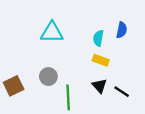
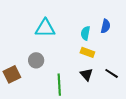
gray circle: (48, 77) -> (36, 60), moved
black line: (122, 92) -> (112, 73), moved

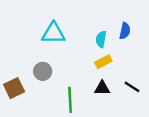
yellow rectangle: (87, 52) -> (103, 62), turned -48
black triangle: (86, 74) -> (102, 88), turned -48

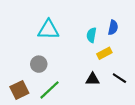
yellow rectangle: (103, 62) -> (104, 53), moved
brown square: (14, 88) -> (19, 90), moved
green line: (70, 100) -> (49, 90), moved, turned 50

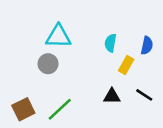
blue semicircle: (113, 28) -> (147, 45), moved
yellow rectangle: (104, 53) -> (126, 65), turned -32
gray circle: (39, 64) -> (48, 64), moved

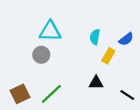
blue semicircle: (147, 45) -> (126, 39), turned 40
black line: (144, 95) -> (127, 95), moved

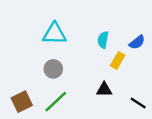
gray circle: (41, 55) -> (53, 69), moved

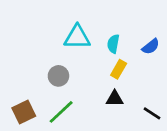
cyan triangle: (54, 34) -> (77, 37), moved
yellow rectangle: (118, 60) -> (119, 69), moved

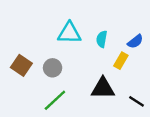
yellow rectangle: (119, 69) -> (121, 61), moved
black triangle: (115, 99) -> (103, 88), size x1.5
brown square: (24, 112) -> (21, 65), moved, turned -30

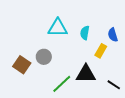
blue semicircle: (135, 41) -> (113, 35), turned 112
brown square: (21, 65) -> (22, 65), moved
green line: (55, 100) -> (62, 84), moved

